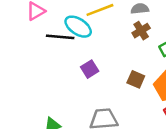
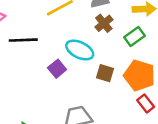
cyan ellipse: (78, 27) -> (80, 50), moved

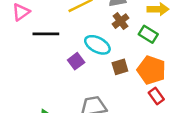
green rectangle: (135, 37) -> (148, 34), turned 66
brown square: (105, 73) -> (120, 67), turned -35

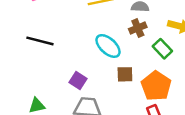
black line: (46, 34) -> (40, 41), moved
purple square: (76, 61) -> (78, 80), moved, turned -35

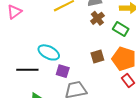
black line: (40, 41) -> (27, 70), moved
cyan ellipse: (108, 46) -> (49, 52), moved

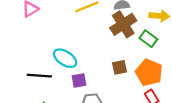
brown cross: (97, 18) -> (123, 24), size x1.6
purple square: (63, 71) -> (79, 81), turned -32

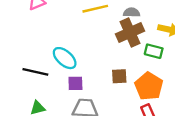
green rectangle: (148, 39) -> (154, 51), turned -30

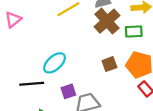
cyan ellipse: (65, 58) -> (55, 63), turned -65
purple square: (75, 83) -> (68, 91), moved

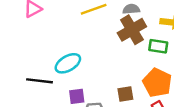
brown square: (109, 64) -> (125, 94), moved

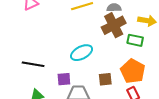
cyan ellipse: (68, 63) -> (82, 53), moved

